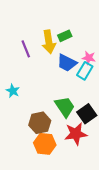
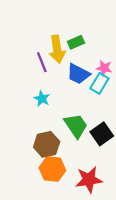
purple line: (26, 49) -> (42, 62), moved
cyan star: (13, 91) -> (42, 99), moved
red star: (76, 134) -> (89, 180), moved

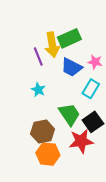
green rectangle: (76, 42) -> (69, 38), size x1.5
cyan rectangle: (99, 83) -> (91, 89), moved
red star: (89, 180) -> (81, 141), moved

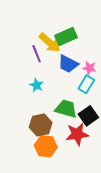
yellow arrow: (52, 45) -> (50, 43), turned -40
pink star: (95, 62) -> (89, 68), moved
green trapezoid: (69, 114) -> (66, 109), turned -40

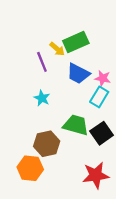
yellow arrow: (50, 43) -> (57, 49), size x0.6
red star: (77, 134) -> (96, 175), moved
orange hexagon: (46, 146) -> (30, 168), moved

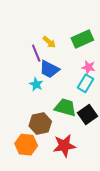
green rectangle: (76, 42) -> (82, 39), moved
blue trapezoid: (78, 74) -> (49, 69), moved
red star: (96, 175) -> (64, 146), moved

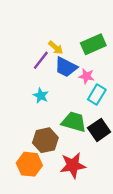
purple line: (36, 53) -> (41, 60), turned 60
pink star: (88, 67) -> (87, 76), moved
blue trapezoid: (49, 69) -> (66, 67), moved

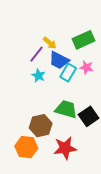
pink star: (87, 76) -> (87, 67), moved
cyan rectangle: (97, 94) -> (68, 73), moved
cyan star: (41, 96) -> (39, 76), moved

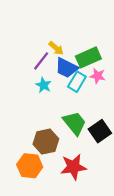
green rectangle: (83, 40) -> (88, 57), moved
green trapezoid: (66, 109) -> (75, 123), turned 35

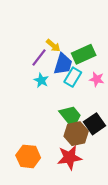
blue trapezoid: (67, 68) -> (63, 64), turned -100
pink star: (98, 76) -> (97, 79), moved
brown hexagon: (46, 142) -> (76, 134), moved

